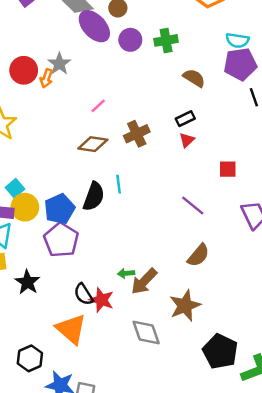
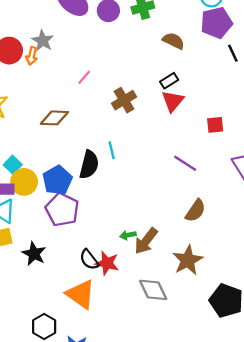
red triangle: (187, 140) -> (173, 101), size x1.5
brown diamond: (93, 144) -> (54, 118), moved

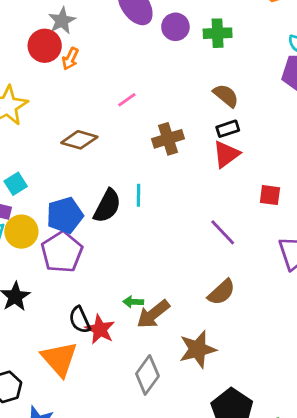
gray star: (43, 41) -> (62, 21), moved
brown semicircle: (173, 41) -> (226, 96), moved
yellow circle: (24, 182) -> (21, 232), moved
gray diamond: (153, 290) -> (147, 375), turned 48

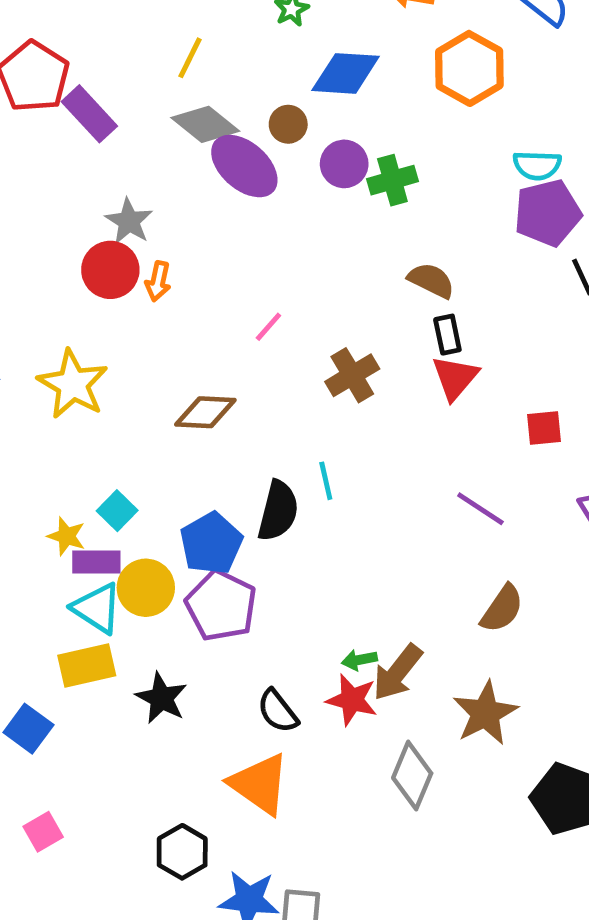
purple circle: (175, 27) -> (344, 164), moved
black rectangle: (228, 129) -> (447, 335), turned -70
red star: (100, 329) -> (352, 700), moved

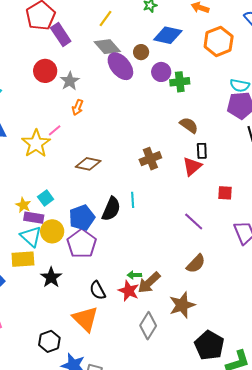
red circle: (110, 270) -> (45, 71), moved
pink line: (268, 327) -> (55, 130), moved
black rectangle: (447, 335) -> (202, 151), moved

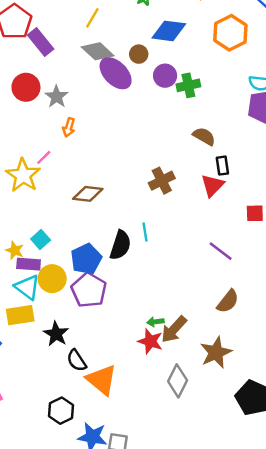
black semicircle: (98, 290) -> (77, 361), moved

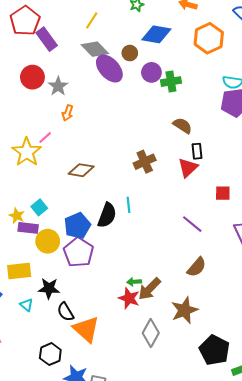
cyan triangle: (27, 287) -> (26, 305), moved, size x0.6
black star: (56, 334) -> (49, 288), turned -30

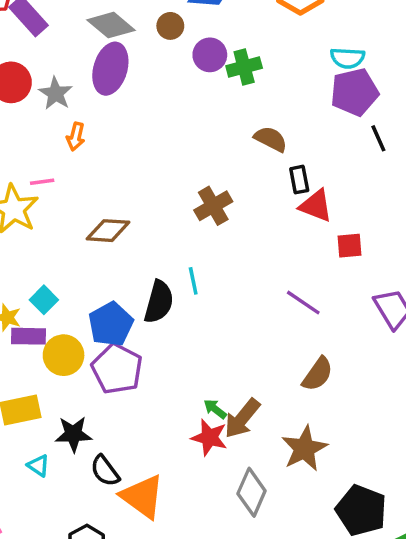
purple ellipse: (109, 69) -> (110, 69), moved, turned 64
pink line: (45, 138) -> (42, 182), turned 40
red triangle: (188, 168) -> (316, 206), moved, turned -50
green arrow: (134, 282) -> (215, 409), turned 48

